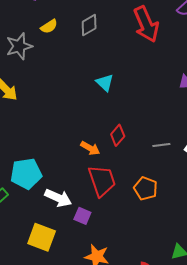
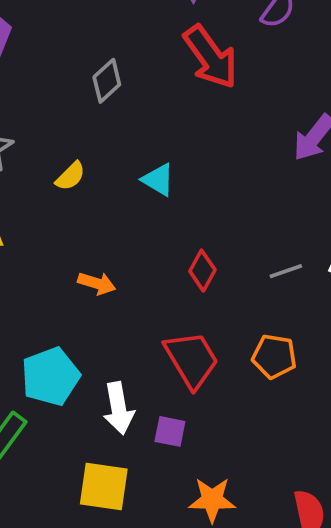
yellow semicircle: (49, 26) -> (70, 176), moved
orange arrow: (90, 148) -> (97, 283), moved
white arrow: (58, 198) -> (119, 408), turned 68

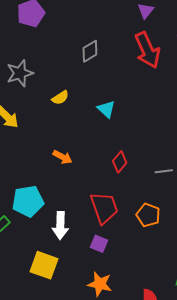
purple square: (170, 431) -> (99, 244), moved

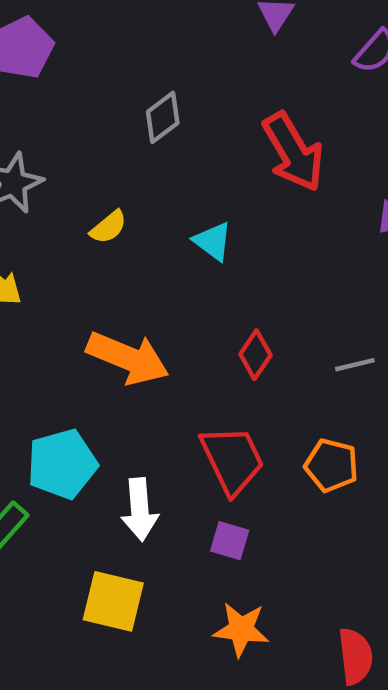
red arrow: (147, 50) -> (293, 152), moved
orange arrow: (63, 157) -> (128, 358), size x1.8

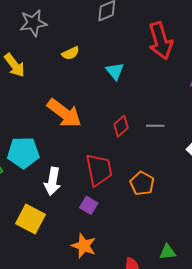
gray line: (355, 365) -> (155, 126), moved

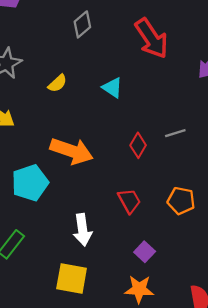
cyan pentagon: (23, 153) -> (30, 183), moved
red trapezoid: (99, 170) -> (129, 201), size x0.7
purple square: (89, 205) -> (145, 252), moved, turned 30

